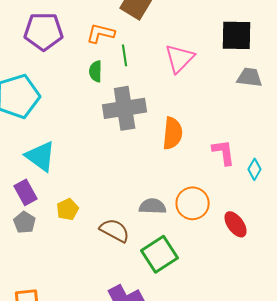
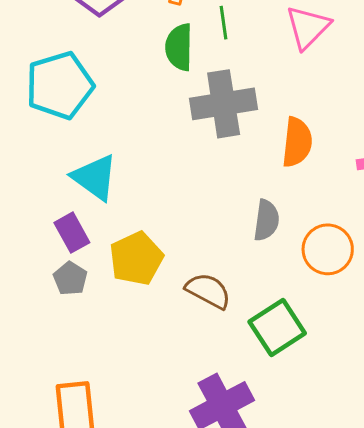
green semicircle: (96, 71) -> (179, 47), size x1.4
gray semicircle: (153, 206) -> (266, 220), moved, turned 96
yellow pentagon: (68, 209) -> (136, 259), size x1.6

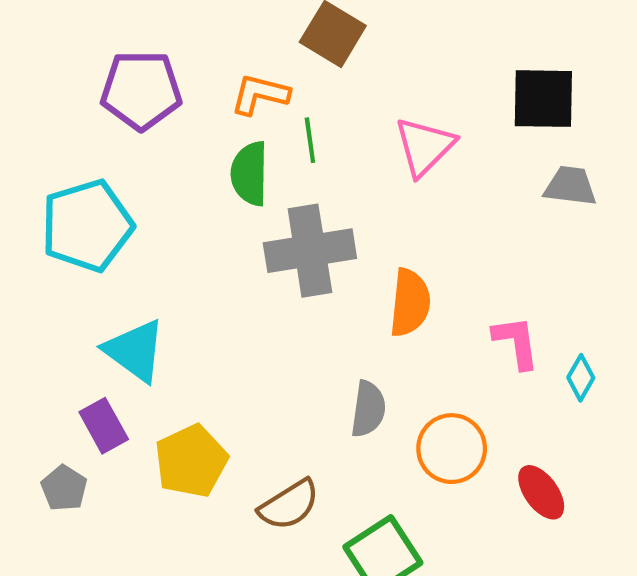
gray pentagon: (70, 278) -> (64, 488), moved
brown semicircle: (208, 291) -> (289, 505), turned 120

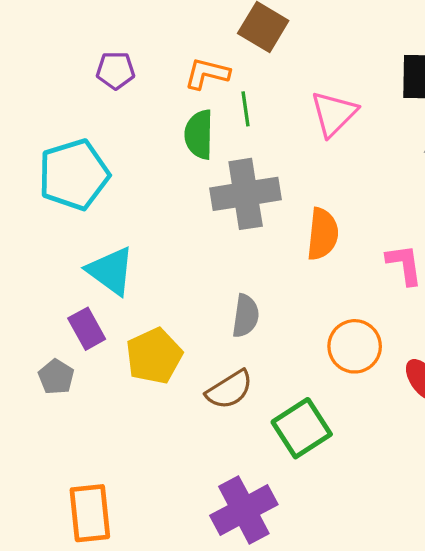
purple pentagon: (141, 90) -> (116, 70), size x0.6
gray semicircle: (368, 409) -> (246, 316), moved

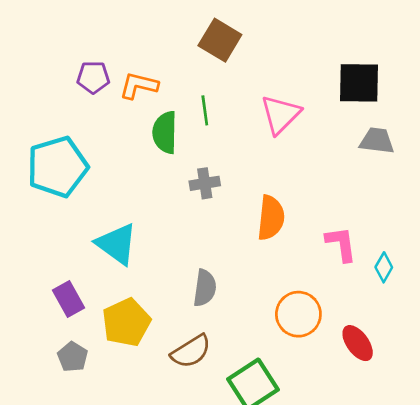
orange L-shape: (207, 74) -> (139, 86), moved
gray cross: (246, 194) -> (205, 183), size x0.5
cyan triangle: (111, 271) -> (117, 244), moved
gray pentagon: (56, 377) -> (73, 357), moved

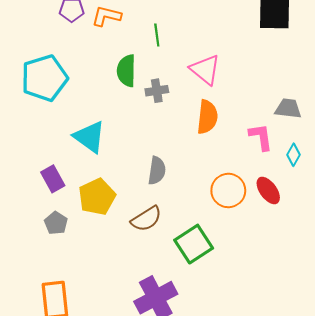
pink triangle: (280, 115) -> (205, 70), moved, turned -36
green semicircle: (165, 132) -> (126, 71), moved
gray trapezoid: (377, 141) -> (288, 109), moved
red ellipse: (358, 343) -> (268, 190), moved

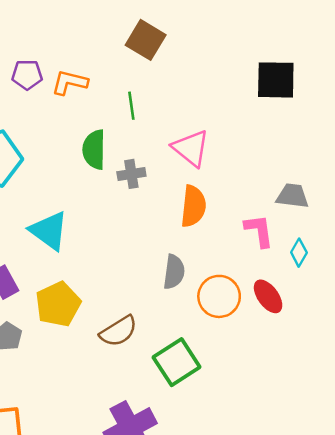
gray semicircle: (157, 171) -> (174, 272), moved

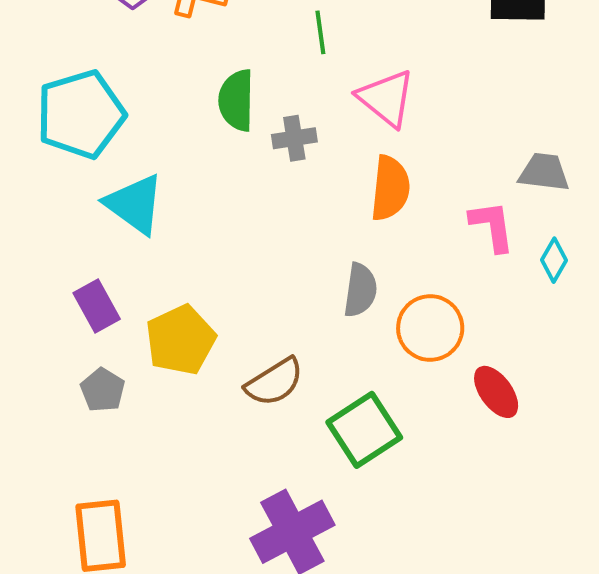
green line: (131, 106) -> (320, 32), moved
cyan triangle: (49, 231) -> (135, 204), moved
red ellipse: (268, 296) -> (496, 392), moved

